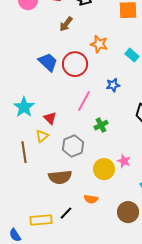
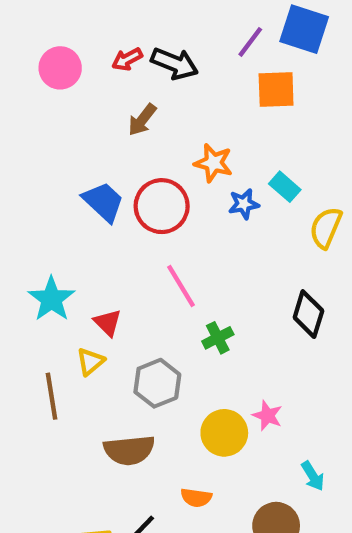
blue star: (113, 85) -> (244, 204), moved
pink line: (84, 101) -> (181, 286), turned -60

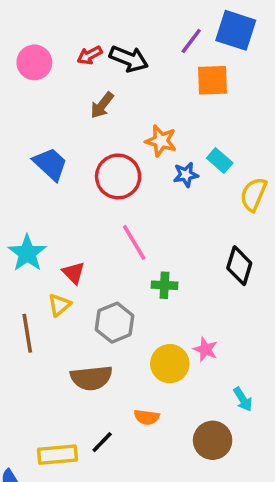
blue trapezoid: (103, 202) -> (50, 164), moved
green cross: (218, 338) -> (164, 285), turned 30

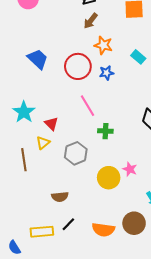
brown arrow: (102, 105) -> (91, 21), moved
blue star: (186, 175) -> (107, 73), moved
brown semicircle: (91, 378) -> (60, 197), moved, size x0.7
orange semicircle: (147, 417) -> (103, 230), moved, size x1.5

